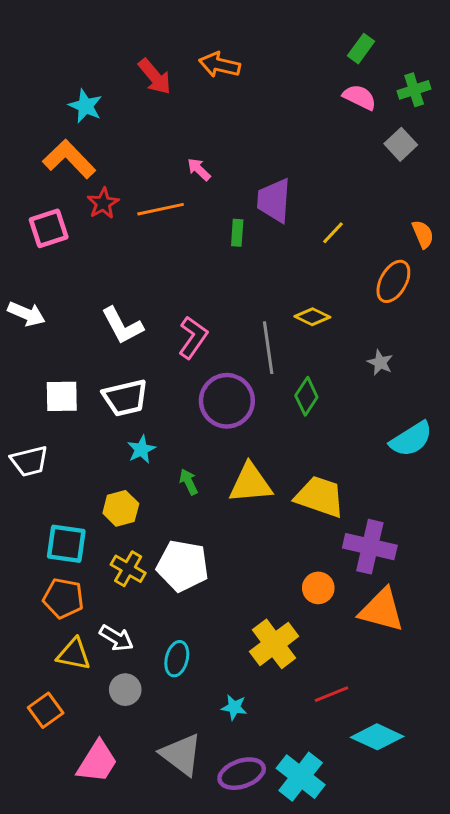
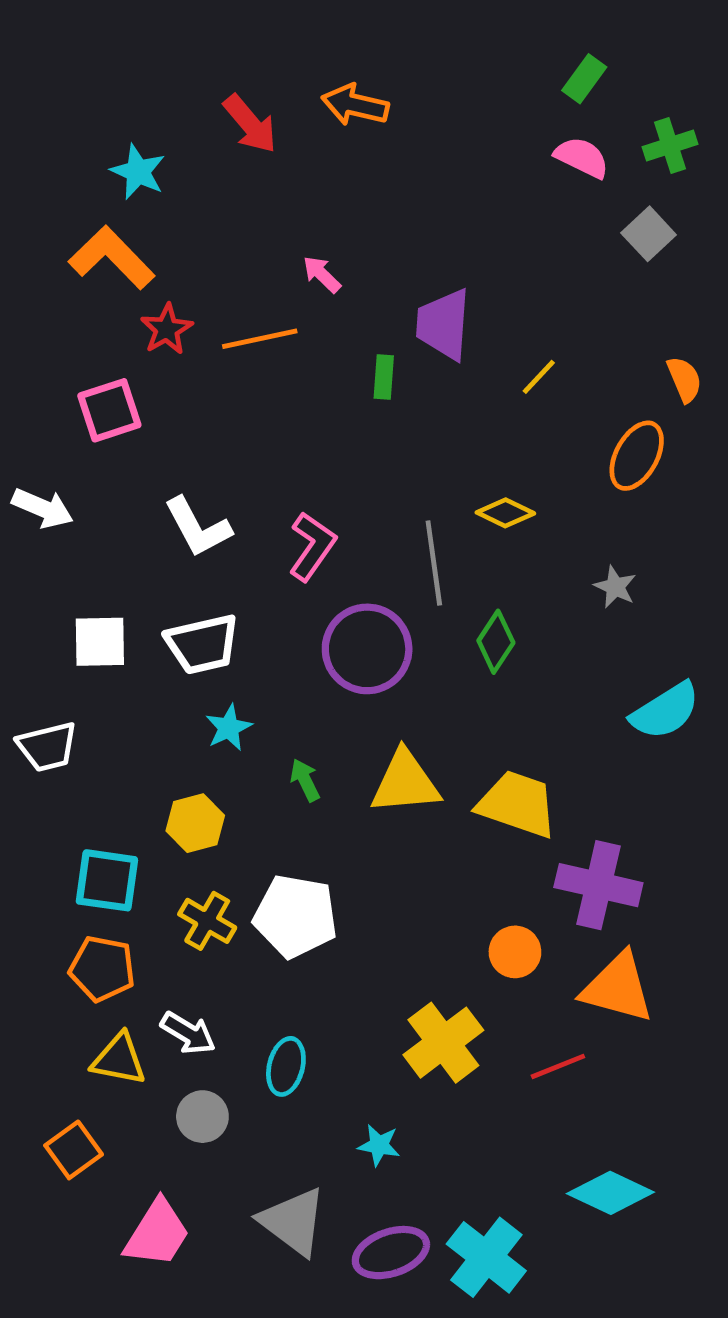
pink square: (49, 228) -> (109, 410), moved
red line: (332, 694) -> (558, 1066), moved

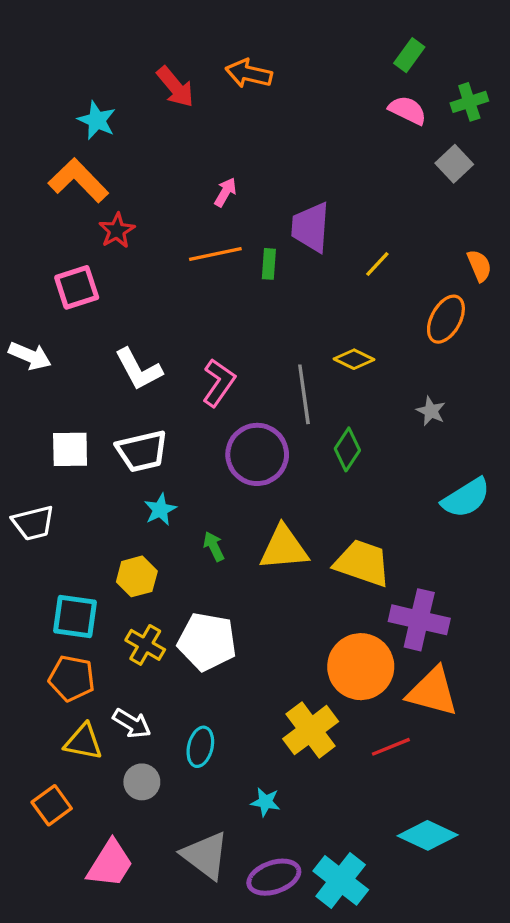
pink arrow: (322, 274) -> (225, 192), turned 76
orange line: (260, 339) -> (215, 254), moved
orange circle: (515, 952) -> (361, 667), size x1.8

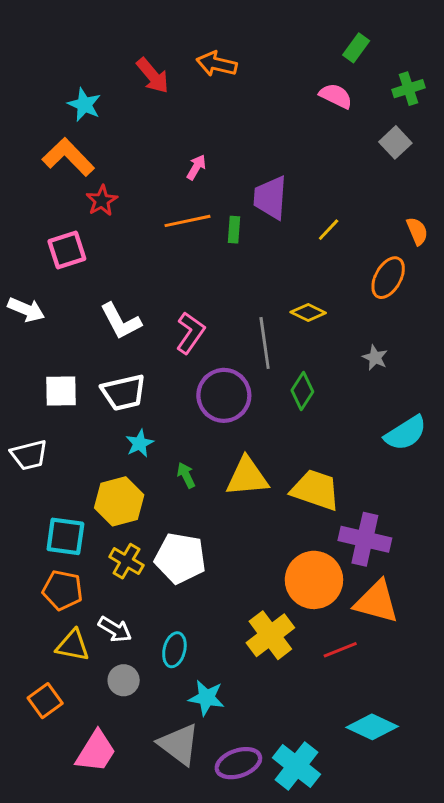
pink semicircle: (408, 110) -> (336, 96), moved
yellow hexagon: (137, 576) -> (119, 501), size x1.4
cyan star: (265, 802) -> (206, 698), moved, size x1.4

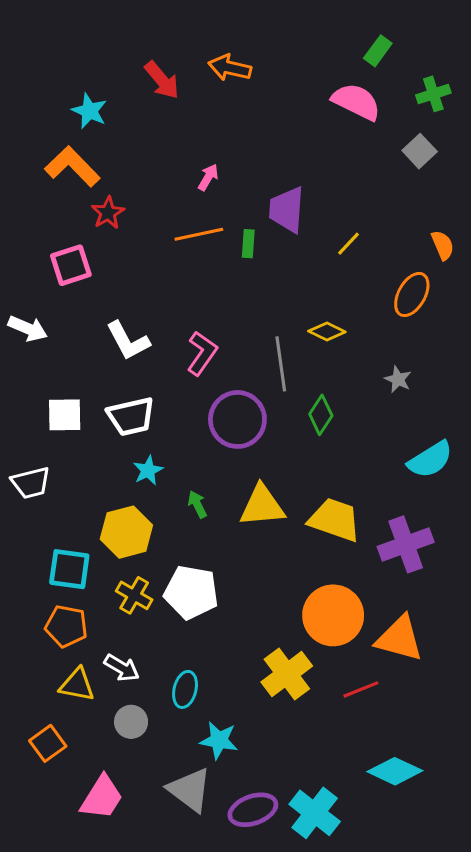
pink semicircle: (336, 96) -> (356, 102), size x1.4
purple cross: (365, 539) -> (406, 544), moved, turned -33

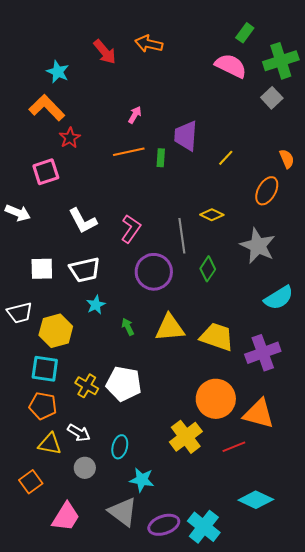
green cross: (433, 94) -> (281, 61), size x1.6
gray star: (398, 379) -> (258, 246), size x2.0
yellow hexagon: (126, 532) -> (56, 331), moved

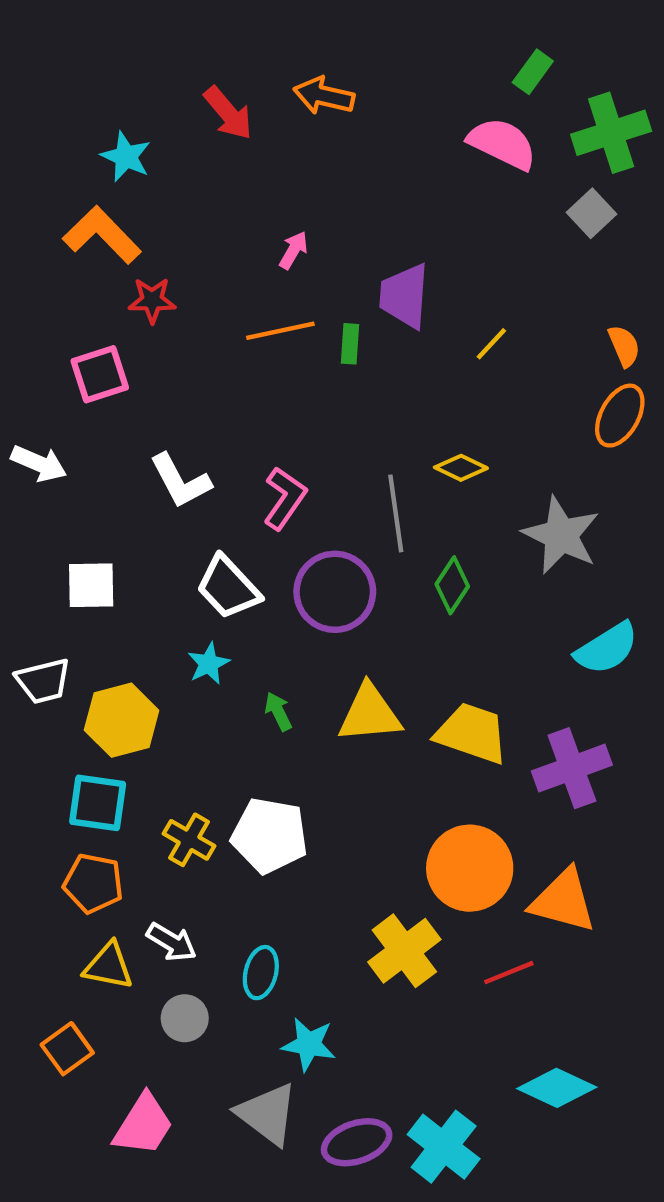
red star: (70, 138) -> (152, 300), turned 30
orange ellipse: (267, 191) -> (620, 416), moved
white trapezoid: (85, 270) -> (228, 587), moved, turned 60

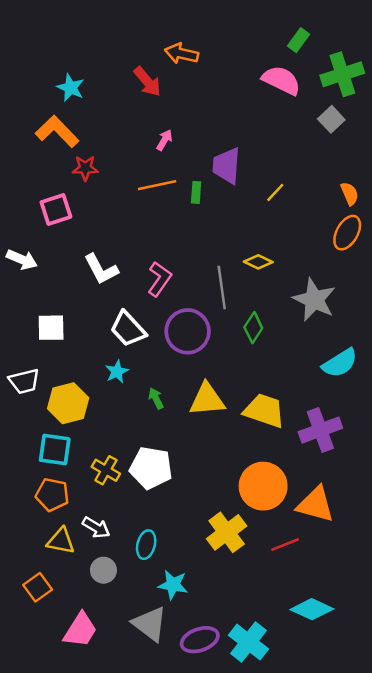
red arrow: (228, 113) -> (147, 82), moved

